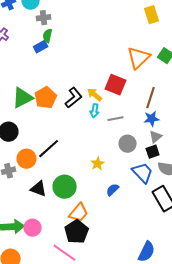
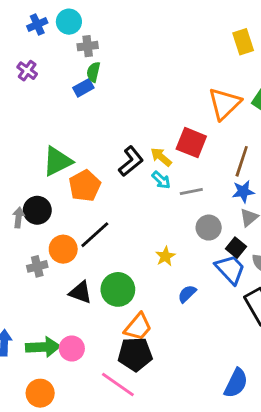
orange pentagon: (46, 98) -> (85, 186), moved
cyan arrow: (95, 111) -> (161, 180), turned -56
black square: (153, 152) -> (236, 248), moved, turned -32
black pentagon: (77, 232) -> (135, 354), turned 30

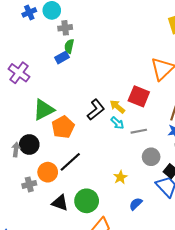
purple cross: (27, 71) -> (19, 73), moved, size x1.5

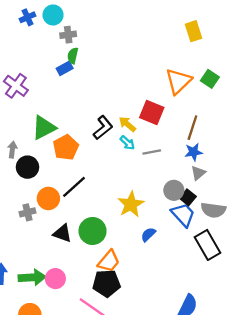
gray arrow: (16, 150) -> (12, 150), moved
gray circle: (151, 157) -> (174, 190), moved
yellow star: (120, 177) -> (131, 204), size x1.6

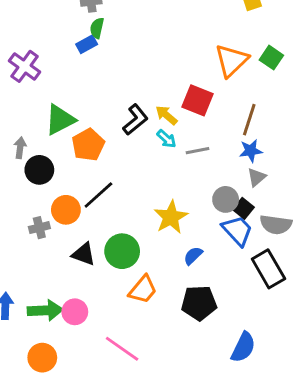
black pentagon: (106, 283) -> (199, 303), moved

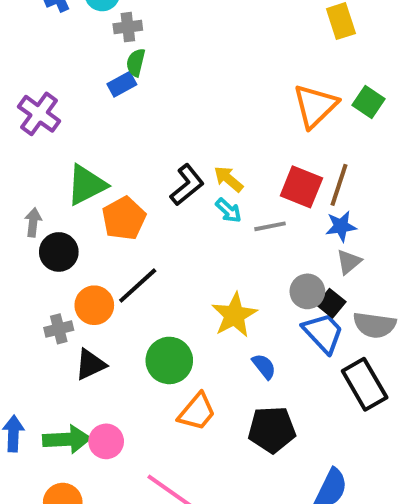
red square: (197, 100) -> (301, 187), moved
black triangle: (84, 254) -> (90, 364), moved, turned -45
blue semicircle: (193, 256) -> (264, 366), turned 96

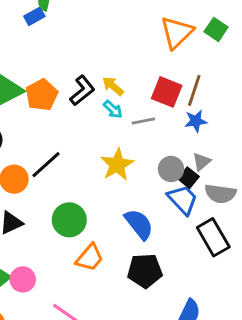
orange pentagon: (124, 218) -> (42, 95), moved
gray triangle: (349, 262) -> (202, 162), moved
yellow star: (234, 315) -> (117, 165), moved
blue semicircle: (264, 366) -> (139, 224), size x1.6

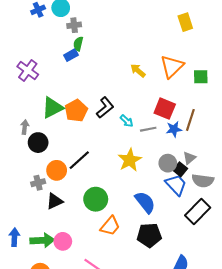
green square: (216, 29) -> (201, 77), moved, turned -35
yellow arrow: (113, 86) -> (138, 71), moved
brown line: (194, 90) -> (190, 120), moved
blue star: (196, 121) -> (174, 129), moved
black rectangle: (213, 237) -> (198, 212), turned 75

